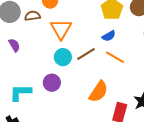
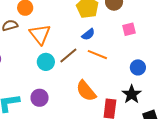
purple circle: (52, 83) -> (40, 98), moved
orange semicircle: (99, 92) -> (86, 91), turned 115

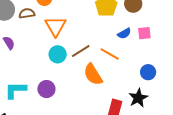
blue semicircle: (88, 34) -> (124, 33), moved
orange semicircle: (86, 91) -> (93, 74), moved

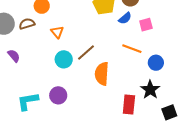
orange triangle: (55, 26) -> (57, 32), size x0.6
blue semicircle: (124, 33) -> (125, 18), moved
orange line: (110, 54) -> (132, 49), moved
orange semicircle: (93, 74) -> (102, 74), turned 45

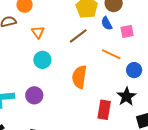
blue semicircle: (125, 18) -> (107, 23), turned 96
brown line: (86, 52) -> (78, 36), moved

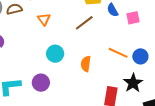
orange line: (111, 54) -> (118, 53), moved
cyan circle: (42, 60) -> (55, 54), moved
orange semicircle: (79, 77) -> (86, 64), size x0.7

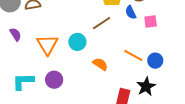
orange triangle: (44, 19) -> (47, 45), moved, size x1.6
cyan circle: (55, 54) -> (77, 42), moved
orange semicircle: (86, 64) -> (100, 64), turned 112

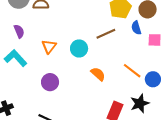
orange triangle: (47, 45) -> (49, 46), size x0.7
cyan L-shape: (23, 81) -> (16, 58), moved, turned 40

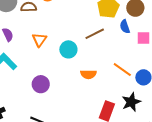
orange triangle: (49, 46) -> (39, 40), moved
orange semicircle: (98, 74) -> (88, 74), turned 140

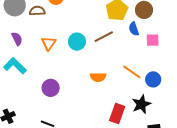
cyan circle: (68, 49) -> (77, 42), moved

